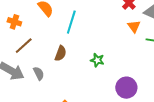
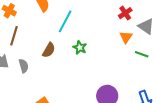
brown line: (24, 46) -> (14, 36), turned -42
green star: (97, 60) -> (80, 48), moved

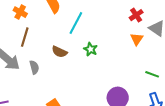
brown semicircle: (49, 50) -> (59, 52), turned 84
green line: (142, 54) -> (152, 74), moved

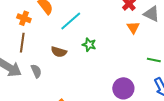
orange cross: (20, 12) -> (24, 18), moved
cyan line: (76, 23) -> (71, 21), turned 30

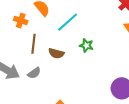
brown line: (22, 43) -> (34, 44), moved
gray semicircle: (36, 71) -> (34, 73), turned 80

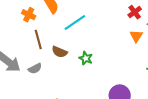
brown line: (34, 44) -> (38, 39), turned -30
green star: (86, 45) -> (86, 58), moved

